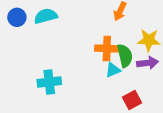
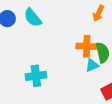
cyan semicircle: (46, 16) -> (33, 18), turned -114

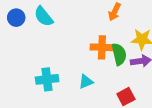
cyan triangle: (92, 65) -> (86, 82), moved

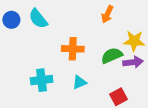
orange cross: (102, 47) -> (73, 49), moved
green semicircle: (119, 54) -> (112, 55), turned -100

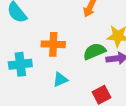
cyan cross: (42, 80) -> (20, 64), moved

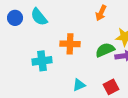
cyan triangle: (60, 80) -> (79, 85), moved

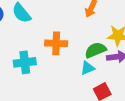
cyan triangle: (79, 85) -> (88, 68), moved

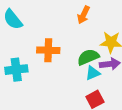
cyan triangle: (88, 68) -> (93, 73), moved

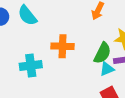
green semicircle: (88, 57) -> (102, 53), turned 140

